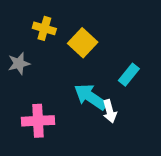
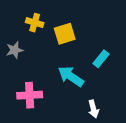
yellow square: (83, 43) -> (65, 34), turned 30
white arrow: (110, 111) -> (93, 109), moved

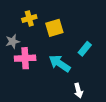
yellow cross: (35, 23) -> (29, 18), turned -32
pink cross: (30, 95) -> (25, 58), moved

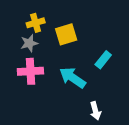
gray star: (13, 41) -> (29, 43), moved

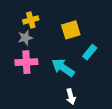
yellow square: (66, 34) -> (71, 30), moved
white arrow: (96, 111) -> (71, 97), moved

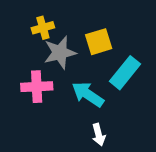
gray star: (25, 38) -> (60, 53), moved, size x1.5
cyan rectangle: (90, 52) -> (125, 73), size x1.5

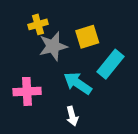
pink cross: (37, 87) -> (27, 91), moved
white arrow: (99, 135) -> (72, 116), moved

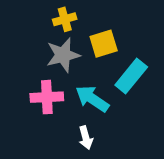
yellow cross: (38, 24) -> (65, 19), moved
pink cross: (27, 91) -> (47, 97), moved

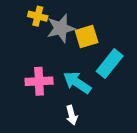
yellow cross: (65, 19) -> (38, 16), moved, turned 30
gray star: (63, 55) -> (61, 28), moved

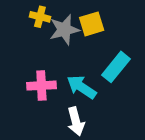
yellow square: (87, 36) -> (92, 24), moved
white arrow: (72, 115) -> (76, 121), size x1.4

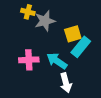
yellow square: (92, 24) -> (73, 34), moved
white arrow: (76, 121) -> (66, 83), moved

